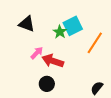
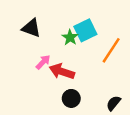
black circle: (47, 84) -> (71, 98), moved

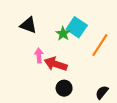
cyan square: (85, 30) -> (77, 27), turned -30
pink arrow: (43, 62) -> (39, 56), turned -48

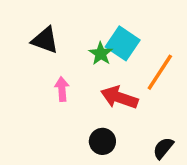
red arrow: (56, 64) -> (119, 97), moved

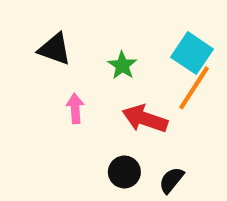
cyan square: (123, 43) -> (192, 53), moved
black semicircle: (163, 148) -> (172, 180), moved

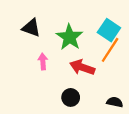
green star: (122, 65) -> (69, 37), size x1.6
black semicircle: (172, 180) -> (115, 102), moved, turned 63

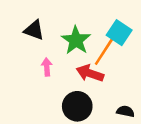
orange line: (110, 50) -> (104, 52), moved
black circle: (71, 97) -> (77, 106), size x1.5

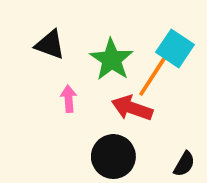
black semicircle: (125, 111) -> (184, 164), turned 108

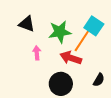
green star: (112, 60) -> (60, 32), turned 30
black semicircle: (184, 164) -> (99, 80), moved

